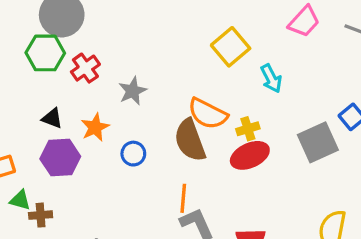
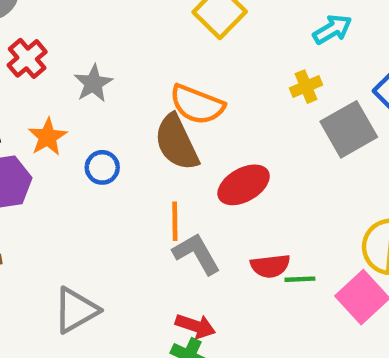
cyan arrow: (271, 78) -> (332, 29), moved, turned -88
yellow cross: (248, 129) -> (306, 87), moved
red ellipse: (250, 155) -> (244, 185), moved

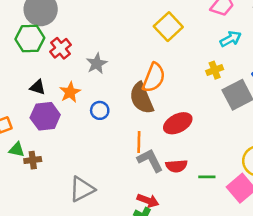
orange semicircle: (197, 104) -> (154, 78), turned -92
red semicircle: (270, 266) -> (176, 166), moved

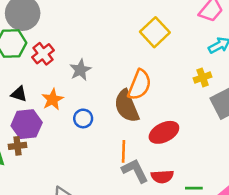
brown cross: (33, 160) -> (18, 146), moved

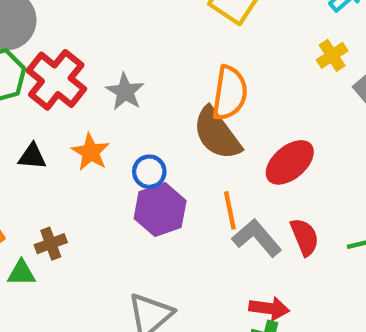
red cross: (43, 54) -> (56, 80), size x1.5
purple hexagon: (27, 124) -> (160, 210), moved
red semicircle: (162, 177) -> (305, 237), turned -95

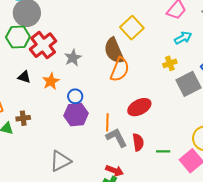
brown semicircle: (217, 134) -> (114, 51), moved

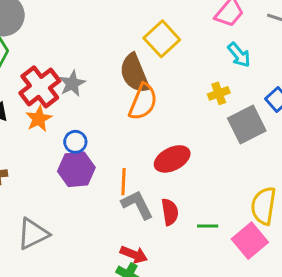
cyan arrow: (183, 38) -> (239, 55), turned 78
red cross: (43, 45) -> (40, 87), moved
gray triangle: (60, 161) -> (33, 234), moved

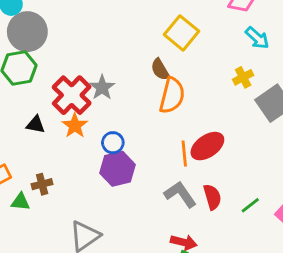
brown semicircle: (135, 73) -> (160, 69), size x0.6
orange line: (123, 182) -> (184, 154), moved
green line: (208, 226) -> (250, 205), turned -30

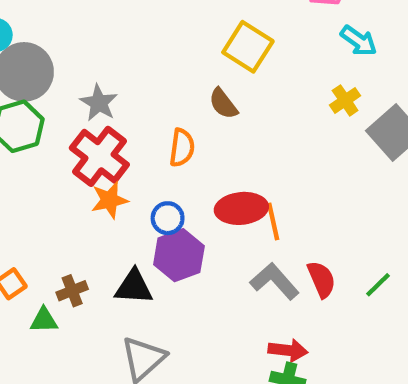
gray star: (102, 88) -> (99, 103), moved
orange semicircle: (172, 96) -> (182, 148), moved, size x0.7
black triangle: (36, 125) -> (134, 287), moved, size x1.4
orange star: (75, 126) -> (109, 200), turned 30
red ellipse: (207, 146) -> (241, 208), moved, turned 36

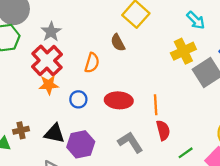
yellow cross: (345, 100) -> (183, 51), size x1.5
orange line: (273, 221) -> (156, 105), moved
purple hexagon: (179, 255) -> (81, 144), moved
red semicircle: (321, 279) -> (163, 130), moved

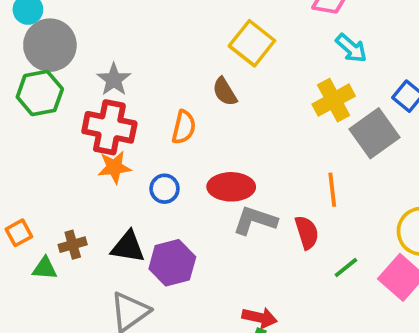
red cross: (47, 61) -> (109, 127), turned -32
orange line: (156, 105) -> (332, 190), moved
gray L-shape: (130, 142) -> (255, 220), moved, turned -36

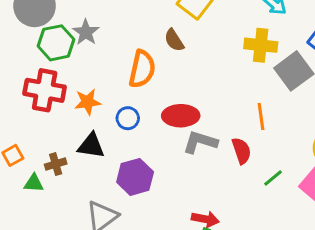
green hexagon: (40, 93) -> (56, 43), moved
yellow cross: (334, 100) -> (261, 45), turned 36
red cross: (109, 127) -> (45, 90), moved
orange semicircle: (184, 127) -> (142, 69), size x1.4
black triangle: (128, 247) -> (91, 146), moved

